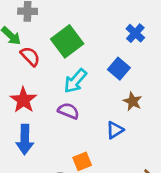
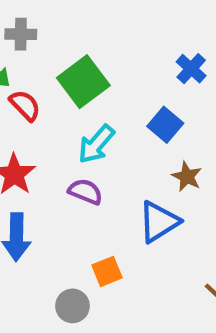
blue triangle: (115, 130) -> (159, 222), size x1.5

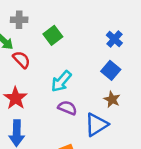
green square: (83, 82) -> (53, 35), moved, size x0.7
blue square: (165, 125) -> (111, 70), moved
purple semicircle: (85, 192) -> (67, 108), moved

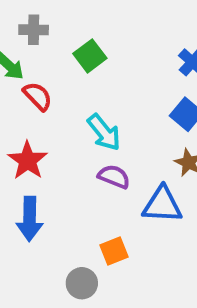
cyan arrow: (61, 81) -> (104, 132), turned -80
blue triangle: (96, 125) -> (162, 205), turned 35

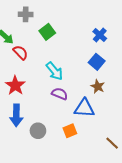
gray cross: (34, 30) -> (26, 14), moved
orange square: (114, 251) -> (70, 131), moved
gray circle: (82, 283) -> (38, 131), moved

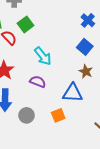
green square: (47, 32) -> (25, 24), moved
purple semicircle: (60, 94) -> (38, 82), moved

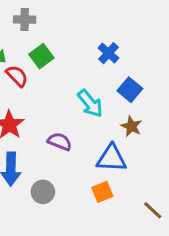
blue cross: (88, 20) -> (108, 53), moved
cyan arrow: (43, 56) -> (90, 103), moved
orange square: (58, 115) -> (102, 192), moved

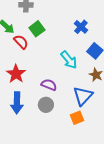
blue triangle: (112, 158) -> (83, 96), turned -50
gray circle: (43, 192) -> (46, 105), moved

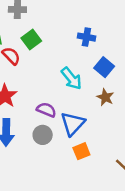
blue cross: (81, 27) -> (86, 37), turned -32
blue triangle: (83, 96) -> (73, 124), moved

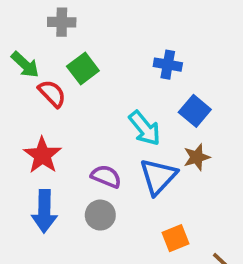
brown star: (105, 97) -> (197, 157), turned 30
blue triangle: (73, 124) -> (158, 176), moved
orange square: (81, 151) -> (176, 238), moved

